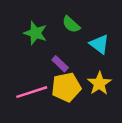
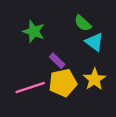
green semicircle: (71, 24) -> (83, 23), moved

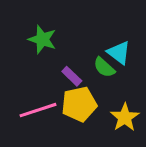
green semicircle: (83, 23) -> (104, 67), moved
yellow star: (94, 79) -> (125, 117), moved

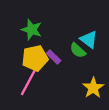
yellow pentagon: (79, 104) -> (35, 58), moved
pink line: (38, 110) -> (28, 82), turned -44

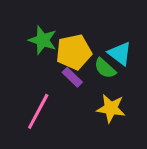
yellow pentagon: (35, 58) -> (74, 52), moved
yellow star: (93, 88) -> (111, 108), moved, turned -30

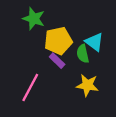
green star: (43, 40) -> (34, 19), moved
green semicircle: (105, 68) -> (83, 54), turned 36

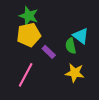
yellow pentagon: (58, 41) -> (29, 35), moved

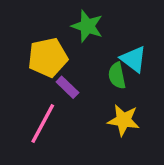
green star: (29, 16) -> (87, 26), moved
purple rectangle: (49, 52) -> (67, 87), moved

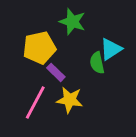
cyan triangle: (133, 59) -> (111, 49), turned 50
yellow star: (124, 120) -> (70, 100), moved

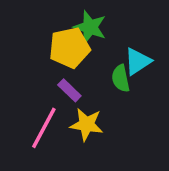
yellow pentagon: (39, 48) -> (69, 48), moved

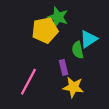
purple rectangle: (69, 90) -> (63, 67), moved, turned 32
yellow star: (87, 124) -> (73, 87), moved

